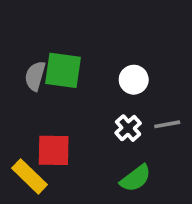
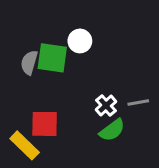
white circle: (134, 80) -> (80, 41), moved
green semicircle: (136, 178) -> (112, 130), moved

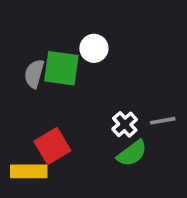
red square: (45, 124) -> (52, 146), turned -32
yellow rectangle: (25, 145) -> (29, 171), turned -44

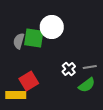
white circle: (94, 48) -> (52, 27), size x1.5
green semicircle: (132, 153) -> (87, 85), moved

